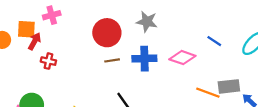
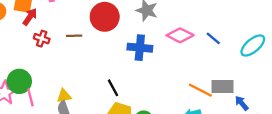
pink diamond: (182, 58) -> (180, 35), moved
brown line: (112, 60) -> (74, 36), moved

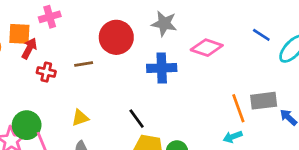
blue line: (213, 38) -> (261, 35), moved
orange line: (200, 90) -> (238, 108), turned 50
yellow triangle: (64, 96) -> (80, 118), moved

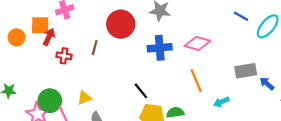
pink diamond: (207, 48) -> (197, 43), moved
brown line: (84, 64) -> (95, 48), turned -64
orange line: (238, 108) -> (196, 81), moved
yellow triangle: (80, 118) -> (84, 98), moved

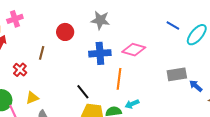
red circle: (121, 24) -> (65, 32), size x0.7
red cross: (64, 56) -> (20, 70), moved, turned 32
orange line: (196, 81) -> (119, 79), moved, turned 30
cyan arrow: (221, 102) -> (132, 104), moved

